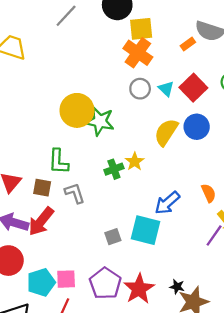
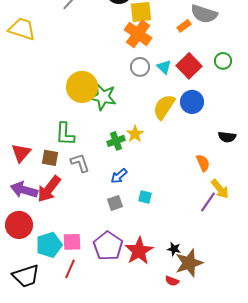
blue arrow: (167, 203) -> (119, 176), moved, size x0.7
cyan square: (145, 230) -> (145, 197), size x0.5

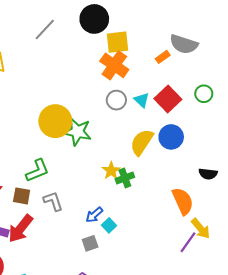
green L-shape: (65, 134) -> (37, 171), turned -115
green cross: (116, 141) -> (125, 178), moved
orange semicircle: (203, 163) -> (183, 201), size x1.5
cyan square: (145, 197) -> (109, 225), moved, turned 32

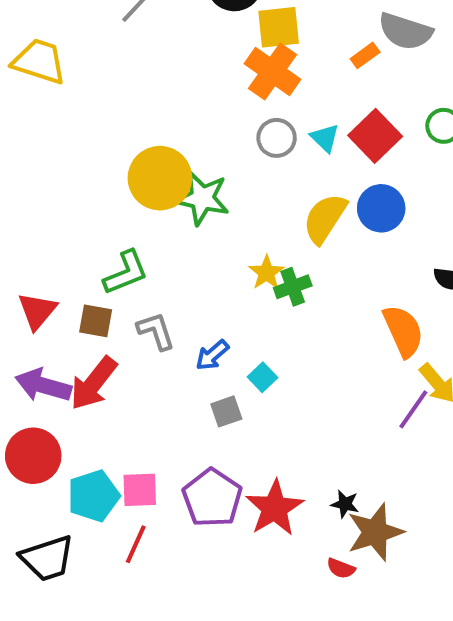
blue arrow: (94, 215) -> (212, 355), moved

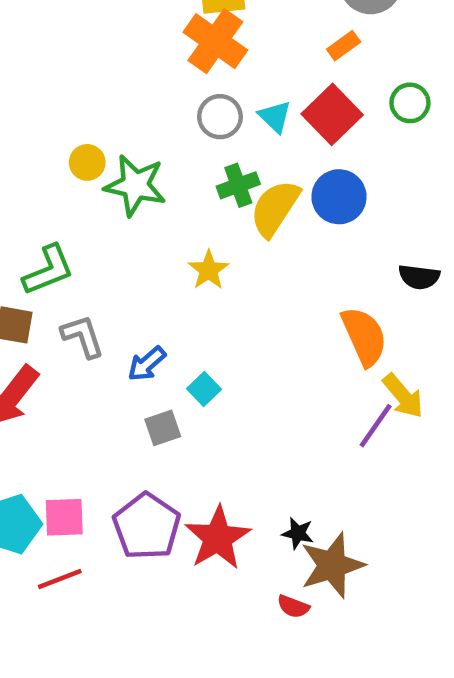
orange rectangle: (365, 55) -> (344, 46), moved
yellow circle: (160, 178) -> (87, 162), size x0.5
green cross: (293, 287) -> (238, 185), moved
red line: (136, 544) -> (60, 579), turned 45

